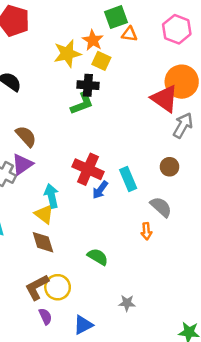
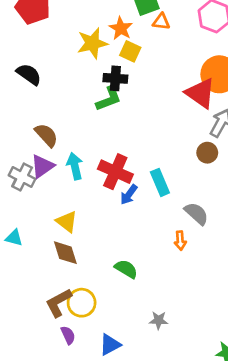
brown circle: (169, 167) -> (207, 153), moved
cyan arrow: (51, 196) -> (75, 166), moved

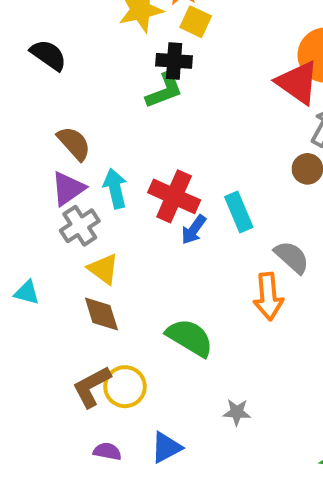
gray cross: (22, 177) -> (80, 226), moved, turned 30
orange arrow: (180, 241) -> (268, 296), size x1.6
green semicircle: (126, 269) -> (190, 338), size x1.4
purple semicircle: (68, 335) -> (107, 451), moved, turned -54

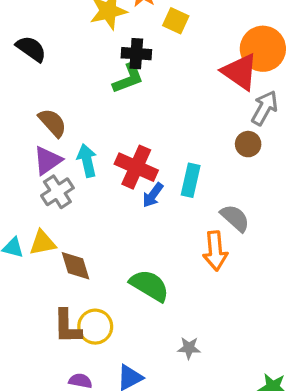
yellow square: (196, 22) -> (176, 21), moved
cyan rectangle: (239, 212) -> (191, 180), turned 36
yellow triangle: (103, 269) -> (43, 243), moved, turned -48
brown L-shape: (92, 387) -> (67, 327), turned -63

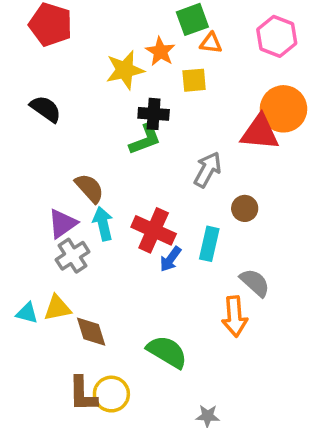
yellow square: (176, 21) -> (194, 80), turned -30
red triangle: (240, 72) -> (260, 132), turned -30
gray arrow: (265, 108) -> (208, 170), moved
brown semicircle: (52, 123) -> (89, 188), moved
brown circle: (248, 144) -> (245, 208), moved

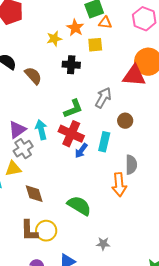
yellow star: (125, 70) -> (54, 39), size x0.7
green L-shape: (145, 139) -> (73, 109), moved
brown semicircle: (89, 188) -> (33, 76), moved
gray semicircle: (255, 283) -> (131, 165), turned 48
yellow triangle: (57, 308) -> (13, 169), moved

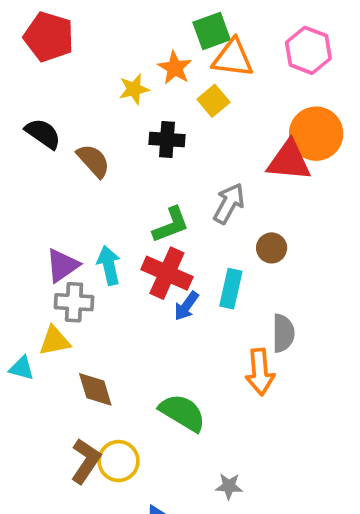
orange triangle: (105, 23) -> (233, 58), size x1.6
yellow square: (95, 45) -> (213, 101), turned -35
gray cross: (23, 149) -> (74, 302), turned 36
brown L-shape: (29, 231) -> (86, 461), turned -145

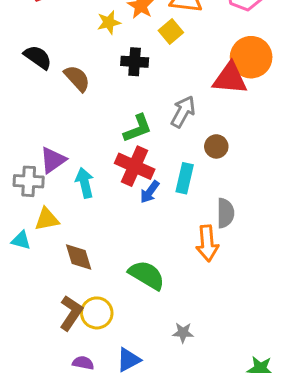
cyan arrow: (109, 265) -> (85, 183), moved
gray cross: (74, 302) -> (29, 181), moved

